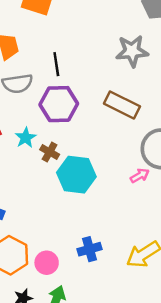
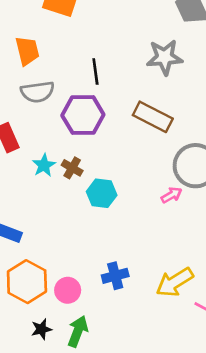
black line: (56, 64) -> (95, 71), moved
cyan star: (26, 138) -> (44, 165), moved
cyan hexagon: (76, 175) -> (102, 193), size x0.7

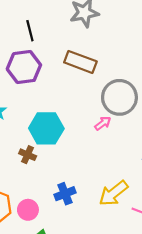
brown cross: (72, 168) -> (28, 155), moved
cyan hexagon: (102, 193) -> (46, 128), size x1.4

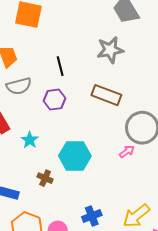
purple hexagon: (24, 67) -> (54, 100), size x0.7
brown cross: (28, 155) -> (45, 178), moved

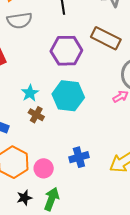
purple hexagon: (54, 100) -> (66, 51), moved, size x1.4
cyan star: (30, 140) -> (30, 93), moved

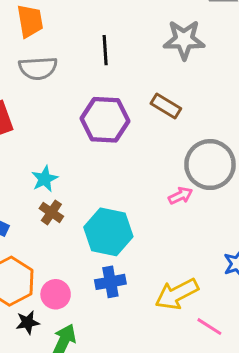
brown rectangle: (106, 38) -> (166, 106), size x0.7
cyan hexagon: (68, 96) -> (108, 232), moved
black star: (24, 198) -> (28, 322), moved

